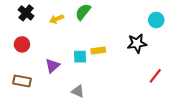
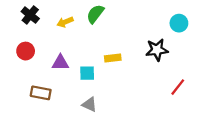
cyan square: (80, 57) -> (87, 73), moved
purple triangle: (52, 66) -> (60, 63), moved, turned 42
brown rectangle: (22, 81) -> (41, 93), moved

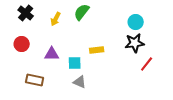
yellow arrow: (65, 22) -> (56, 19), turned -40
cyan circle: (179, 23) -> (136, 22), moved
red line: (178, 87) -> (147, 64), moved
gray triangle: (89, 104) -> (80, 82), moved

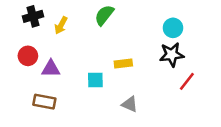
black cross: (26, 13) -> (33, 16), turned 35
yellow arrow: (56, 19) -> (61, 25), moved
purple triangle: (52, 54) -> (51, 69), moved
gray triangle: (80, 82) -> (130, 104), moved

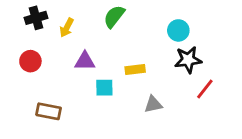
cyan circle: (173, 28) -> (178, 30), moved
purple triangle: (51, 69) -> (85, 61), moved
gray triangle: (130, 104) -> (153, 104), moved, turned -36

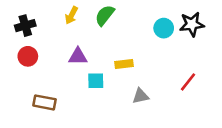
black cross: (36, 18) -> (25, 26), moved
yellow arrow: (67, 28) -> (71, 15), moved
black star: (188, 60) -> (192, 24), moved

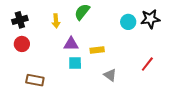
yellow arrow: (71, 15) -> (56, 21), moved, turned -32
purple triangle: (78, 56) -> (71, 44), moved
gray triangle: (141, 96) -> (110, 75), turned 48

